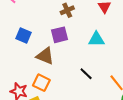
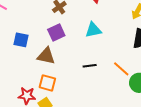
black line: (86, 74) -> (90, 66), turned -40

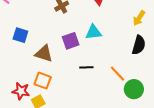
purple square: (56, 33) -> (71, 41), moved

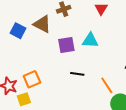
brown triangle: (44, 54) -> (42, 24), moved
orange square: (43, 81) -> (32, 79), turned 36

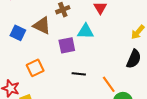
cyan triangle: (90, 40) -> (86, 31), moved
orange square: (32, 79) -> (35, 68), moved

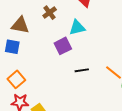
brown triangle: (42, 25) -> (20, 25), moved
orange square: (35, 68) -> (16, 79), moved

